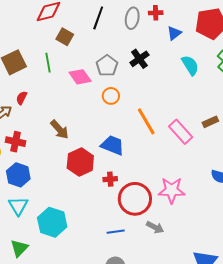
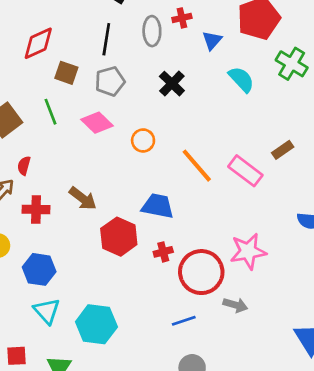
gray pentagon: (107, 66) -> (110, 81), moved, turned 30
red cross: (16, 142) -> (36, 209), moved

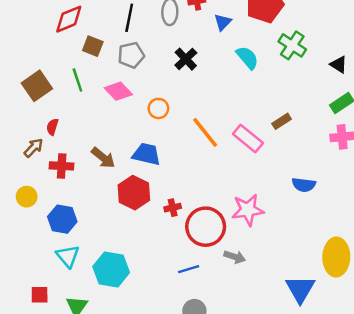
blue trapezoid: (158, 206) -> (146, 154), moved

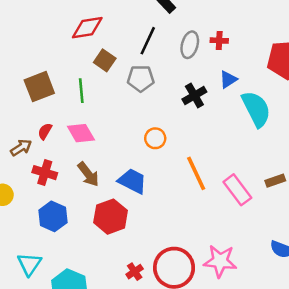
blue triangle: (223, 22) -> (228, 79), moved
cyan semicircle: (247, 58) -> (256, 109), size x1.4
pink diamond: (118, 91) -> (81, 133), moved
red cross: (173, 208) -> (135, 272), moved, turned -35
blue hexagon: (62, 219) -> (53, 216), moved

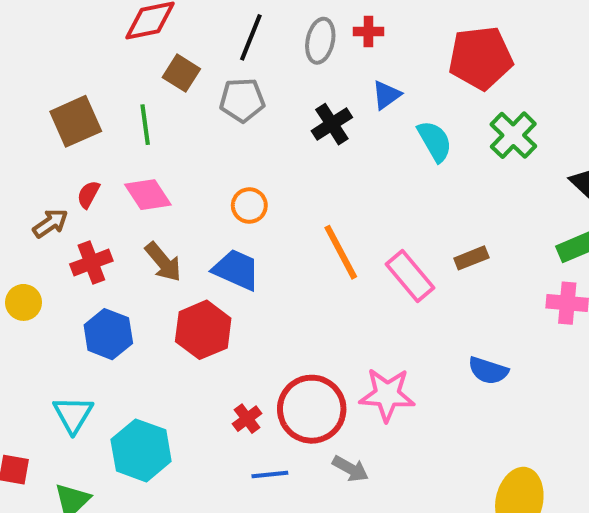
cyan semicircle: (256, 109) -> (435, 141), size x0.7
orange circle: (155, 138) -> (249, 206), moved
red cross: (45, 173) -> (91, 262), turned -35

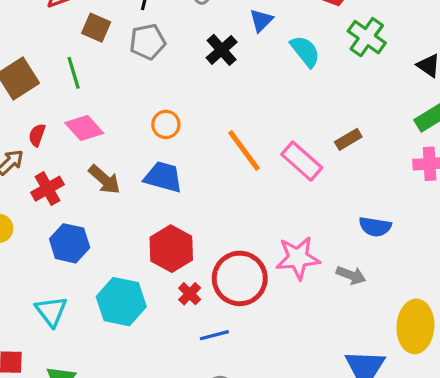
red hexagon: (203, 330) -> (171, 249), moved
cyan hexagon: (141, 450) -> (121, 302), moved
gray arrow: (350, 469) -> (351, 275), moved

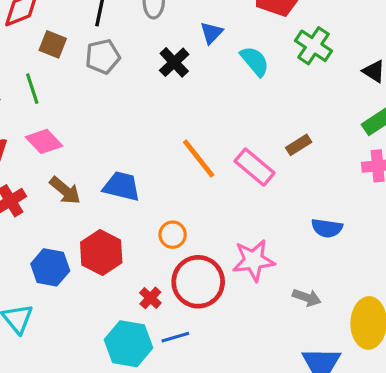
orange circle: (166, 124) -> (173, 235), moved
blue hexagon: (70, 243) -> (50, 267), moved
red hexagon: (171, 249) -> (101, 253), moved
gray arrow: (351, 275) -> (307, 297), moved
cyan hexagon: (121, 302) -> (128, 344), moved

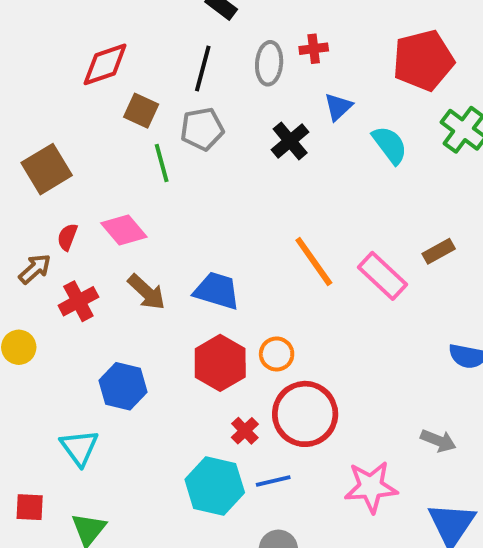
green line: (32, 89) -> (162, 163), moved
red hexagon: (101, 253) -> (220, 363), moved
pink star: (253, 260) -> (371, 487), moved

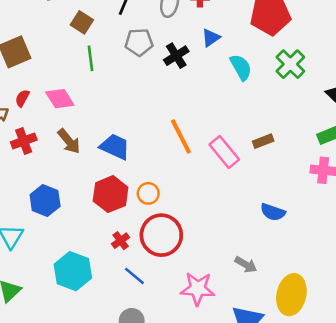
gray pentagon: (202, 129) -> (139, 42), moved
blue line: (273, 481) -> (134, 276), turned 45
cyan hexagon: (215, 486) -> (73, 271), moved

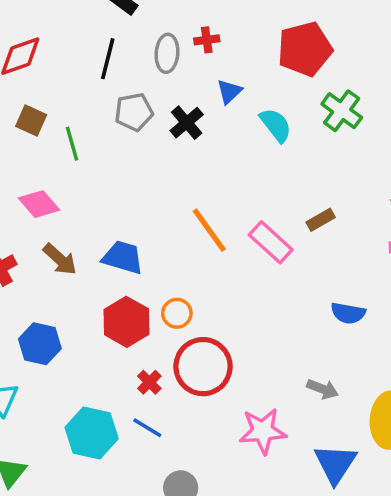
brown square: (82, 22) -> (31, 120), moved
blue line: (134, 276) -> (147, 428), moved

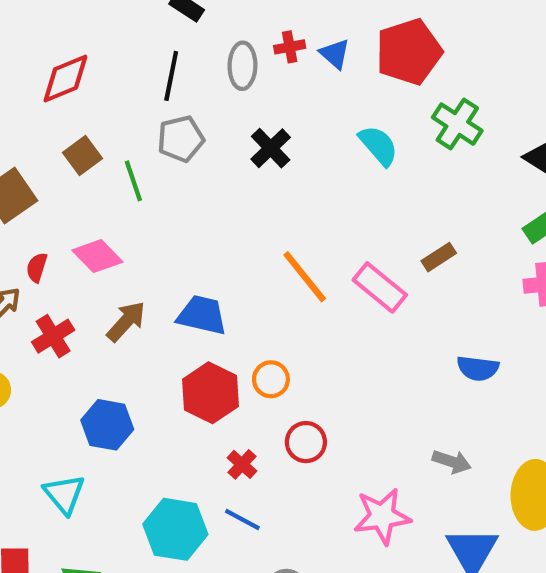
blue triangle: (229, 92) -> (335, 54), moved, turned -32
gray pentagon: (134, 112) -> (181, 139), moved
brown square: (31, 120) -> (83, 156), turned 32
brown arrow: (60, 259) -> (126, 321), turned -87
red circle: (203, 367) -> (306, 442), size x0.6

